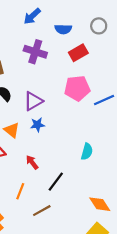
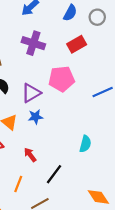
blue semicircle: (63, 29) -> (70, 13), moved, turned -63
pink pentagon: (77, 88) -> (61, 79), moved

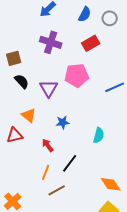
purple triangle: (31, 93) -> (49, 88), turned -30
blue star: (35, 117) -> (63, 122), moved
orange line: (18, 184) -> (46, 172), moved

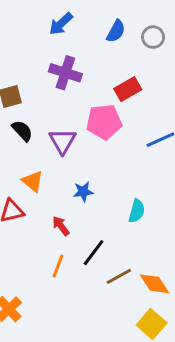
red rectangle: (91, 43) -> (128, 89), moved
brown line: (57, 190) -> (119, 276), moved

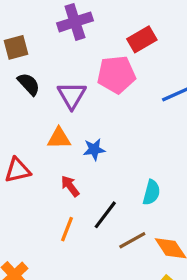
purple cross: (65, 73) -> (75, 22), turned -36
orange triangle: (33, 181) -> (59, 138), moved, turned -40
cyan semicircle: (137, 211) -> (151, 192), moved

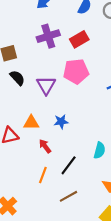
red rectangle: (142, 39) -> (79, 39), moved
orange triangle: (59, 138) -> (31, 123), moved
brown line: (132, 240) -> (69, 196), moved

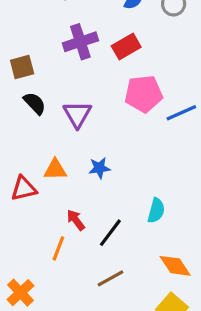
pink pentagon: (76, 71) -> (144, 94), moved
red arrow: (45, 146) -> (76, 220), moved
orange line: (43, 175) -> (58, 248), moved

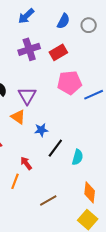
orange triangle: (55, 170) -> (18, 117), moved, turned 35
black line: (110, 233) -> (55, 148), moved
orange diamond: (175, 266) -> (90, 192), turned 40

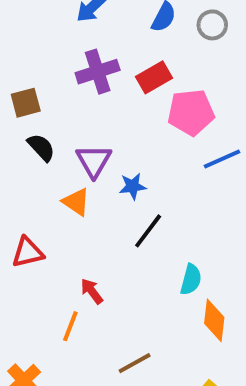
pink pentagon: (69, 83) -> (191, 112), moved
blue star: (41, 130) -> (133, 186), moved
black line: (55, 148) -> (148, 231), moved
orange diamond: (90, 192) -> (214, 320), moved

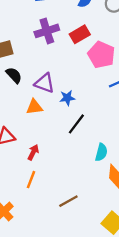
pink pentagon: (191, 112) -> (101, 55), turned 30
purple triangle: (94, 161) -> (45, 83), turned -40
orange triangle: (76, 202) -> (34, 107), turned -42
red arrow: (92, 291) -> (33, 152), moved, turned 63

